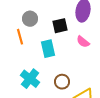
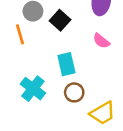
black square: (60, 26) -> (60, 20), moved, turned -35
cyan rectangle: (48, 49) -> (66, 64), moved

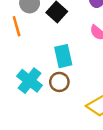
brown circle: (74, 92) -> (59, 82), moved

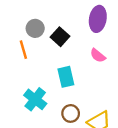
brown circle: (59, 82) -> (71, 113), moved

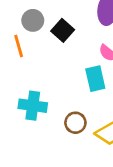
cyan rectangle: (66, 77) -> (95, 79), moved
cyan cross: (35, 99) -> (33, 106), turned -30

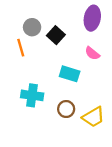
cyan rectangle: (95, 79) -> (70, 74), moved, turned -60

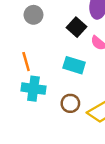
black square: (56, 35) -> (77, 27), moved
orange line: (21, 48) -> (26, 62), moved

